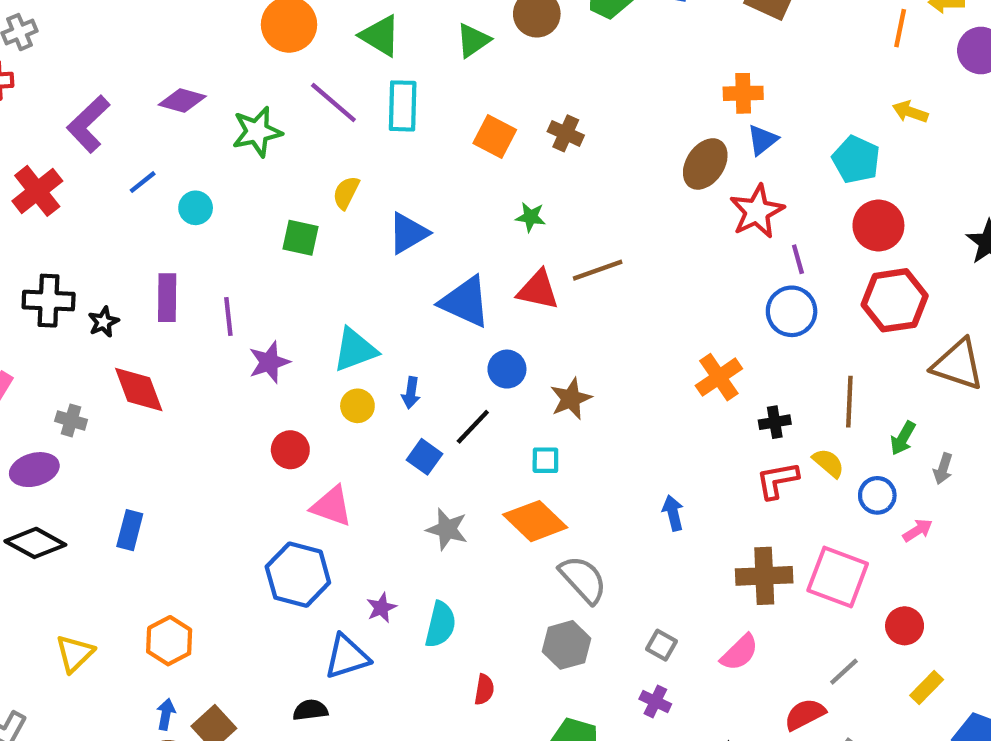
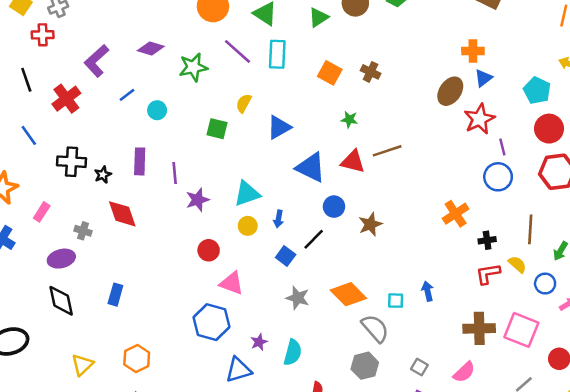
cyan square: (545, 460) -> (396, 301), moved
black diamond: (35, 543) -> (61, 301), turned 48

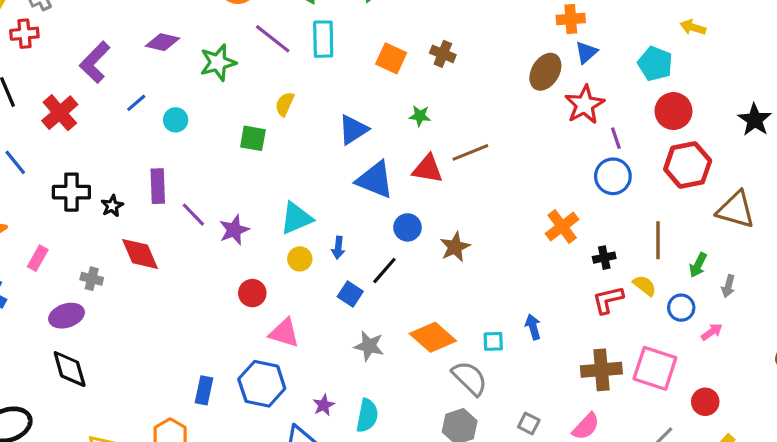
blue triangle: (279, 127) -> (353, 130), moved
purple line: (175, 173) -> (193, 215), moved, turned -35
blue rectangle: (115, 295) -> (204, 390), moved

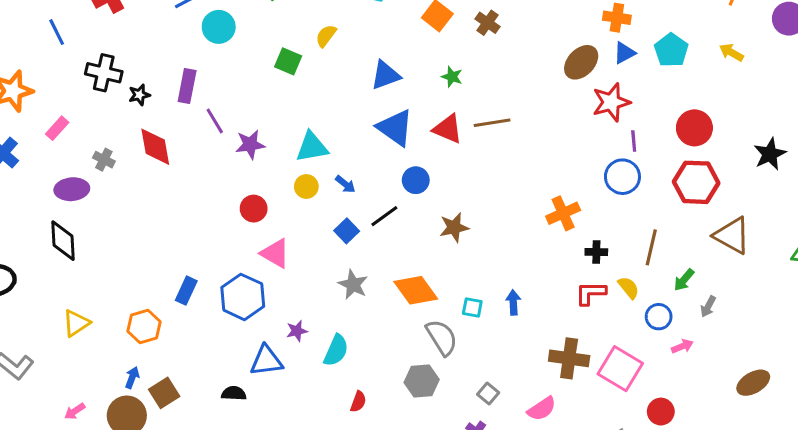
cyan pentagon: (655, 64) -> (671, 50), moved
cyan circle: (176, 120) -> (219, 27), size x1.4
brown star: (455, 247) -> (454, 227), moved
blue arrow: (338, 248) -> (345, 184), turned -70

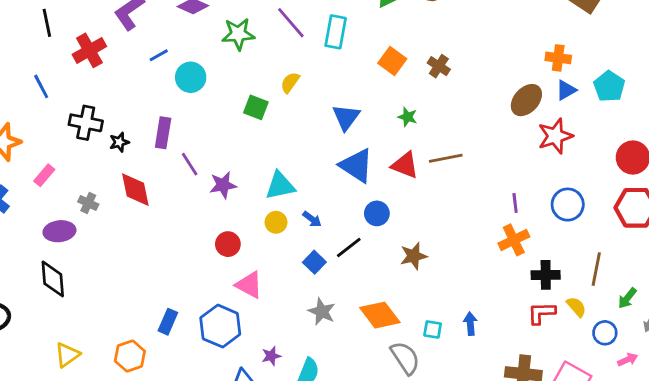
blue triangle: (386, 75) -> (346, 117), turned -32
purple line: (634, 141) -> (515, 203), moved
black cross: (596, 252) -> (546, 275), size x1.4

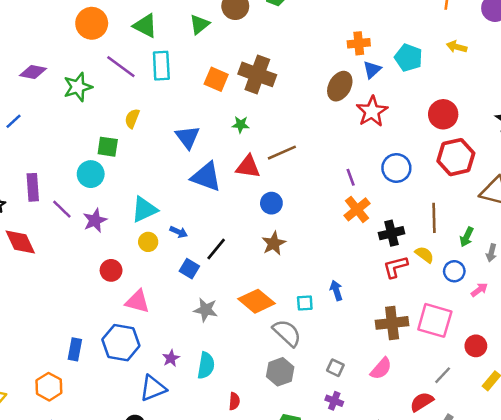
brown cross: (439, 66) -> (257, 74), size x1.8
cyan circle: (191, 77) -> (91, 174), moved
blue circle: (377, 213) -> (271, 203), moved

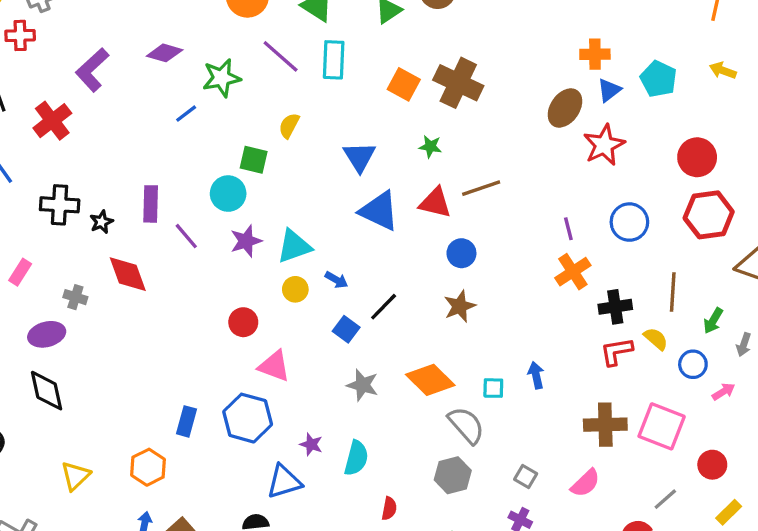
blue line: (13, 121) -> (186, 114), moved
purple star: (95, 220) -> (246, 241), moved
purple star: (171, 358) -> (311, 444), turned -30

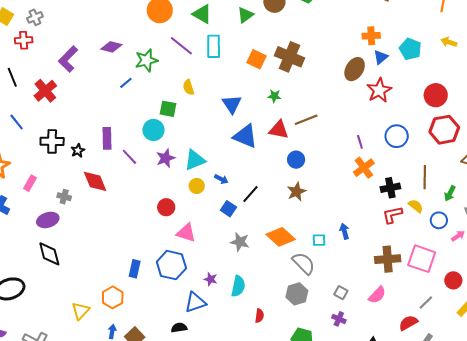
yellow semicircle: (289, 126) -> (188, 87), turned -42
yellow triangle: (75, 476) -> (81, 311), moved

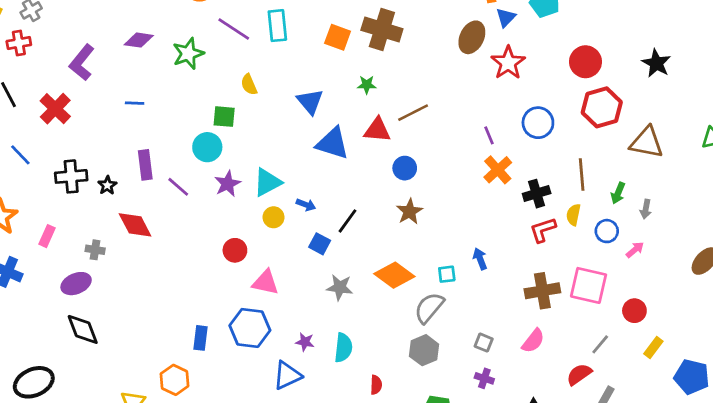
blue line: (126, 83) -> (135, 103), moved, turned 48
yellow semicircle: (416, 206) -> (573, 215), turned -112
gray semicircle: (304, 263) -> (429, 308), turned -90

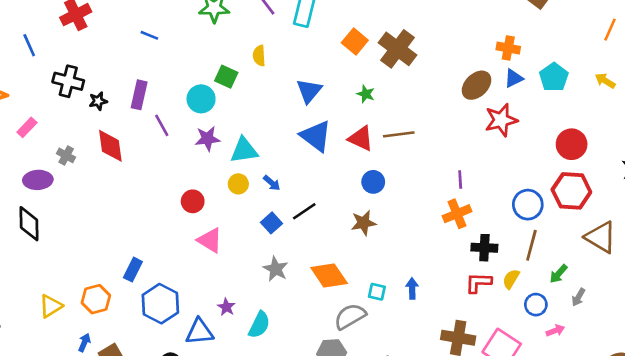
blue circle: (538, 123) -> (528, 205), moved
blue hexagon: (250, 328) -> (160, 304), moved

